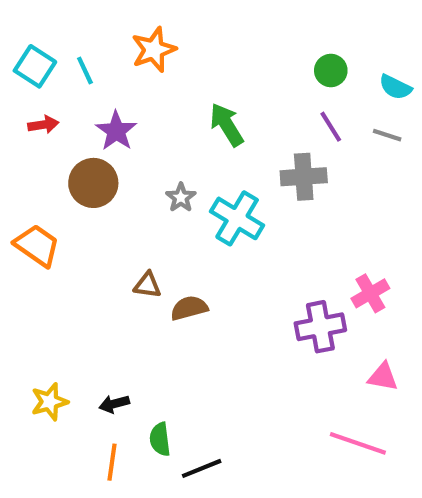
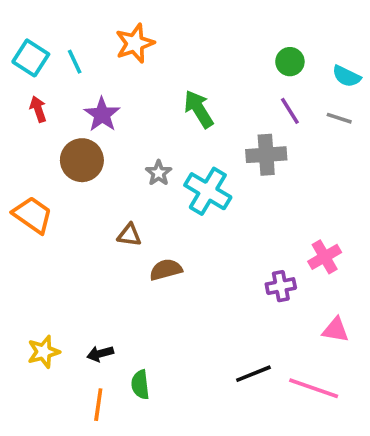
red arrow: (43, 125) -> (38, 109), turned -100
brown triangle: (147, 285) -> (129, 235), moved
purple cross: (320, 327) -> (281, 286), size x0.7
black line: (202, 468) -> (253, 374), moved

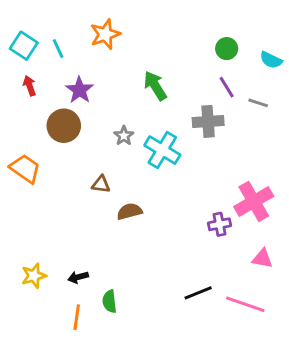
gray line: (339, 118) -> (258, 103), moved
pink cross: (325, 257) -> (254, 201), size x1.5

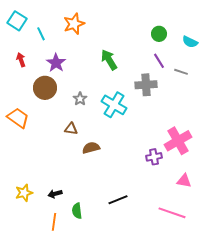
cyan square: (24, 46) -> (17, 21), moved
gray star: (124, 136) -> (80, 99), moved
black line: (198, 293) -> (118, 200), moved

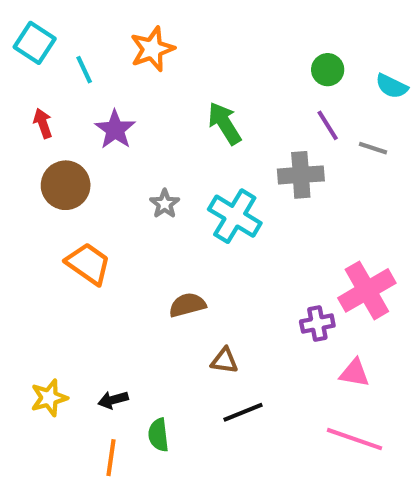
brown circle: (45, 88) -> (66, 185), moved
orange trapezoid: (18, 118) -> (88, 264), moved
brown triangle: (71, 129) -> (224, 361), moved
pink triangle: (184, 181) -> (354, 373), moved

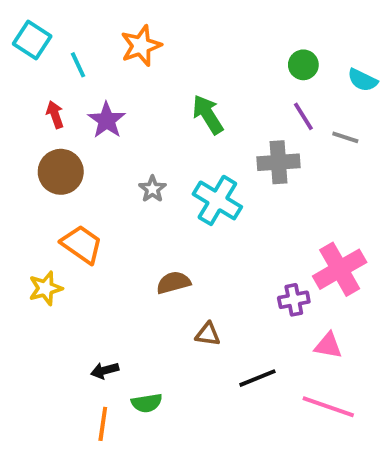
red arrow: (43, 123) -> (55, 114), moved
yellow star: (49, 398) -> (45, 288), moved
black line: (243, 412) -> (257, 378), moved
green semicircle: (158, 435) -> (147, 403), turned -92

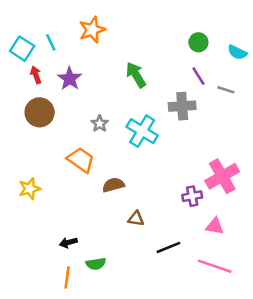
cyan square: (32, 40) -> (22, 49), moved
orange trapezoid: (82, 244) -> (81, 160), moved

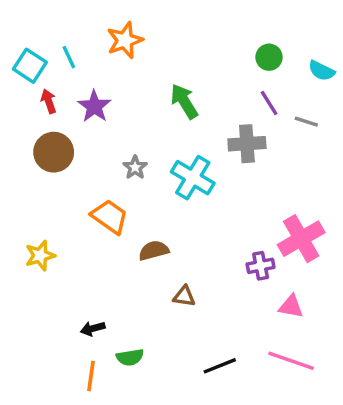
black line: (168, 247) -> (220, 366), moved

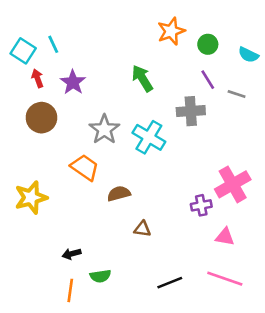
orange star: (125, 40) -> (171, 31), moved
gray star: (135, 167) -> (104, 129), size x1.6
yellow star: (40, 256) -> (31, 198), size x1.4

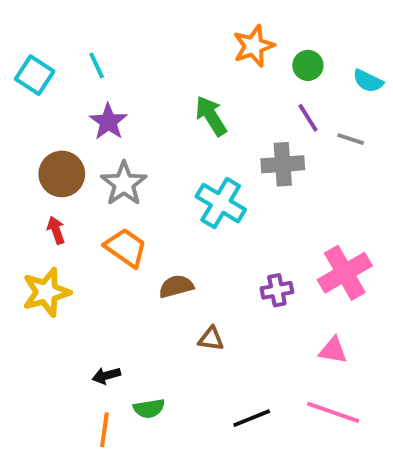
cyan line: (53, 44) -> (97, 65), moved
red arrow: (38, 78) -> (56, 230), moved
gray star: (104, 129) -> (124, 184), moved
purple cross: (201, 205) -> (277, 290), moved

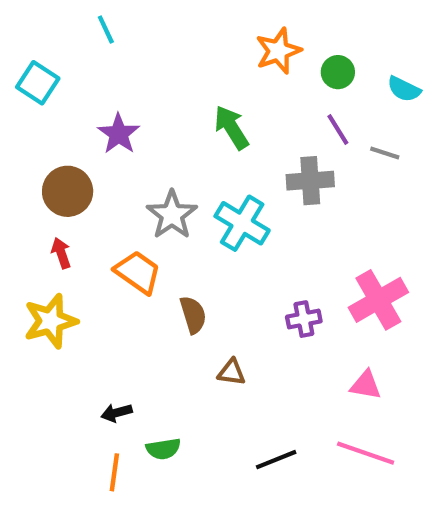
cyan line: (97, 65) -> (106, 30), moved
gray star: (124, 184) -> (172, 215), moved
brown semicircle: (176, 286) -> (193, 315), turned 88

